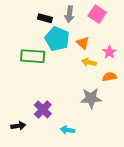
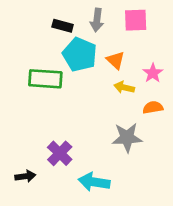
pink square: (97, 14) -> (136, 20), turned -36
cyan arrow: (67, 130) -> (94, 182), size x1.5

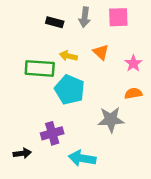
cyan pentagon: (80, 54) -> (70, 90), moved
yellow arrow: (124, 87) -> (68, 56), moved
purple cross: (60, 153) -> (52, 133), turned 30

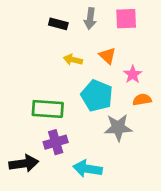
pink star: (133, 63) -> (133, 74), moved
green rectangle: (40, 68) -> (48, 109), moved
cyan pentagon: (70, 90) -> (97, 96), moved
black arrow: (22, 153) -> (24, 163), size x1.5

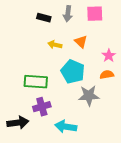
pink star: (133, 74) -> (109, 56), moved

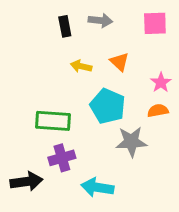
gray arrow: (68, 14) -> (100, 20), turned -91
pink square: (95, 14) -> (155, 23), moved
black rectangle: (44, 18) -> (65, 26), turned 64

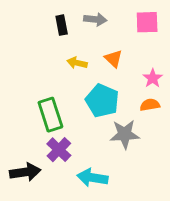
green rectangle: (53, 121) -> (50, 115), turned 68
purple cross: (62, 158) -> (59, 150), turned -30

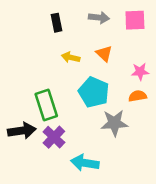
gray arrow: (95, 19) -> (99, 18), moved
pink star: (153, 78) -> (140, 72), turned 30
black arrow: (25, 172) -> (22, 131), moved

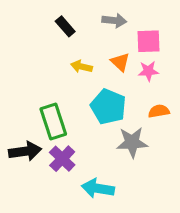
pink square: (135, 20) -> (148, 41), moved
black rectangle: (57, 23) -> (65, 26), turned -30
pink star: (140, 72) -> (148, 71), moved

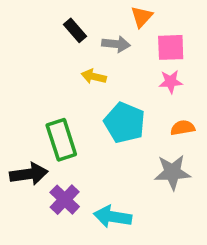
gray arrow: (114, 20) -> (116, 44), moved
orange triangle: (120, 62) -> (142, 17), moved, turned 30
gray star: (132, 142) -> (172, 172), moved
purple cross: (62, 159) -> (65, 200), moved

